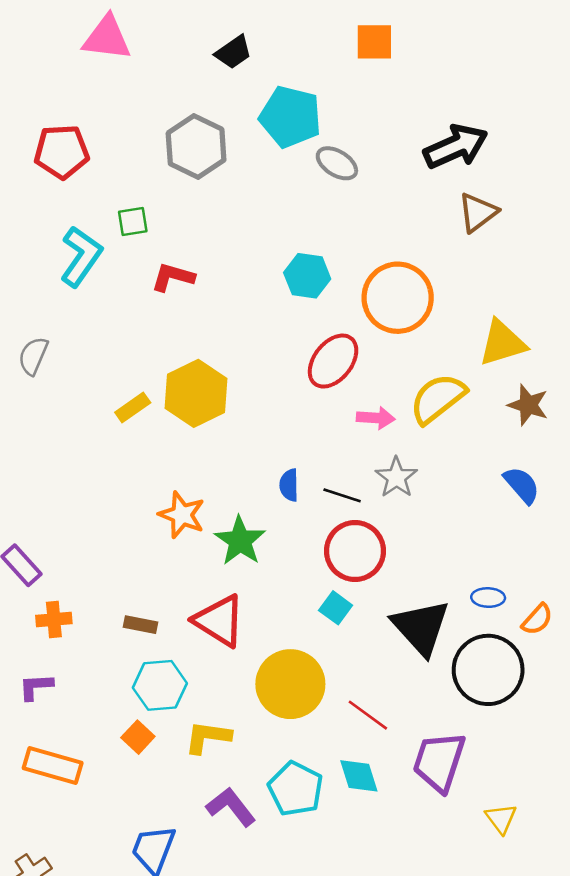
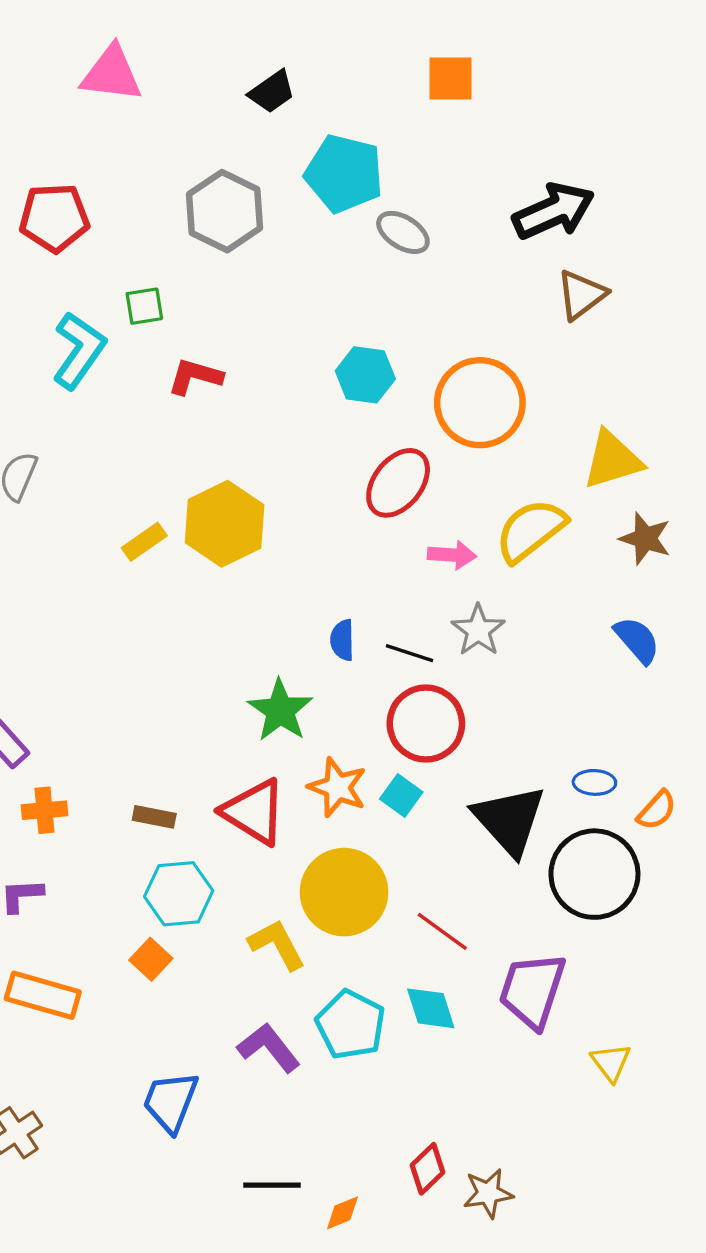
orange star: (182, 515) -> (337, 787), moved
yellow L-shape: (208, 737) -> (277, 944), moved, turned 54

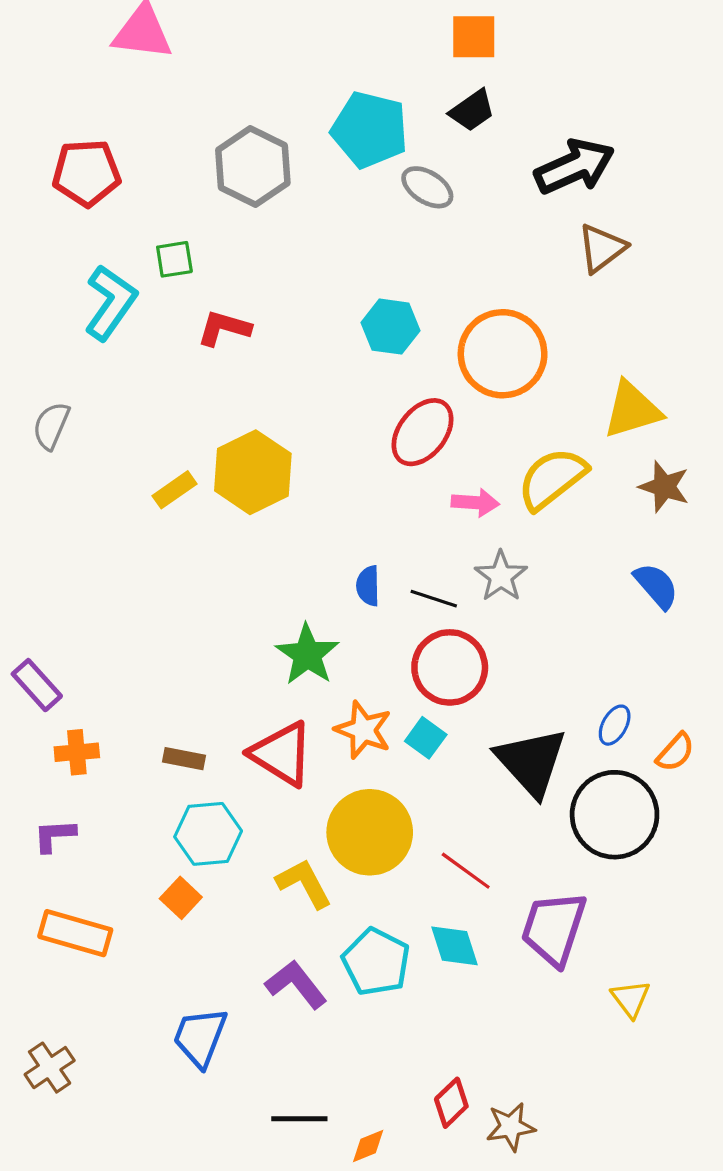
black trapezoid: (272, 92) -> (472, 110), moved
blue ellipse: (594, 782) -> (615, 725), turned -63

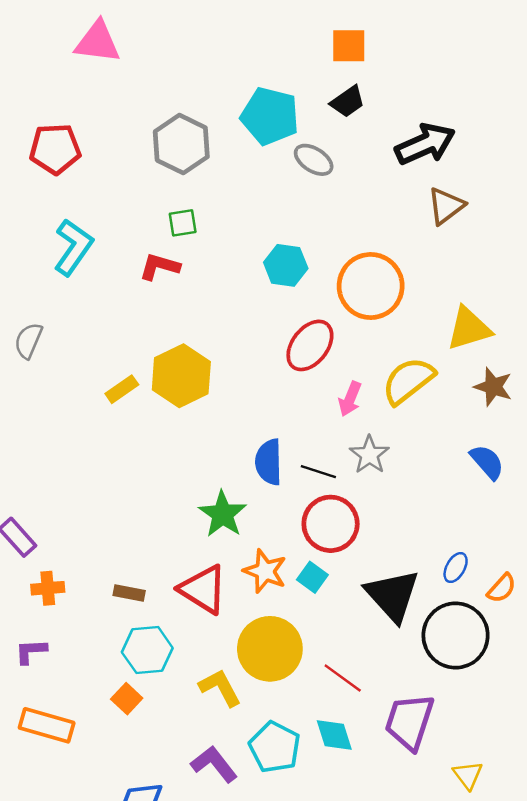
green square: (174, 259) -> (183, 223), moved
pink arrow: (475, 503) -> (350, 399), turned 108
blue semicircle: (368, 586) -> (269, 462), size x1.5

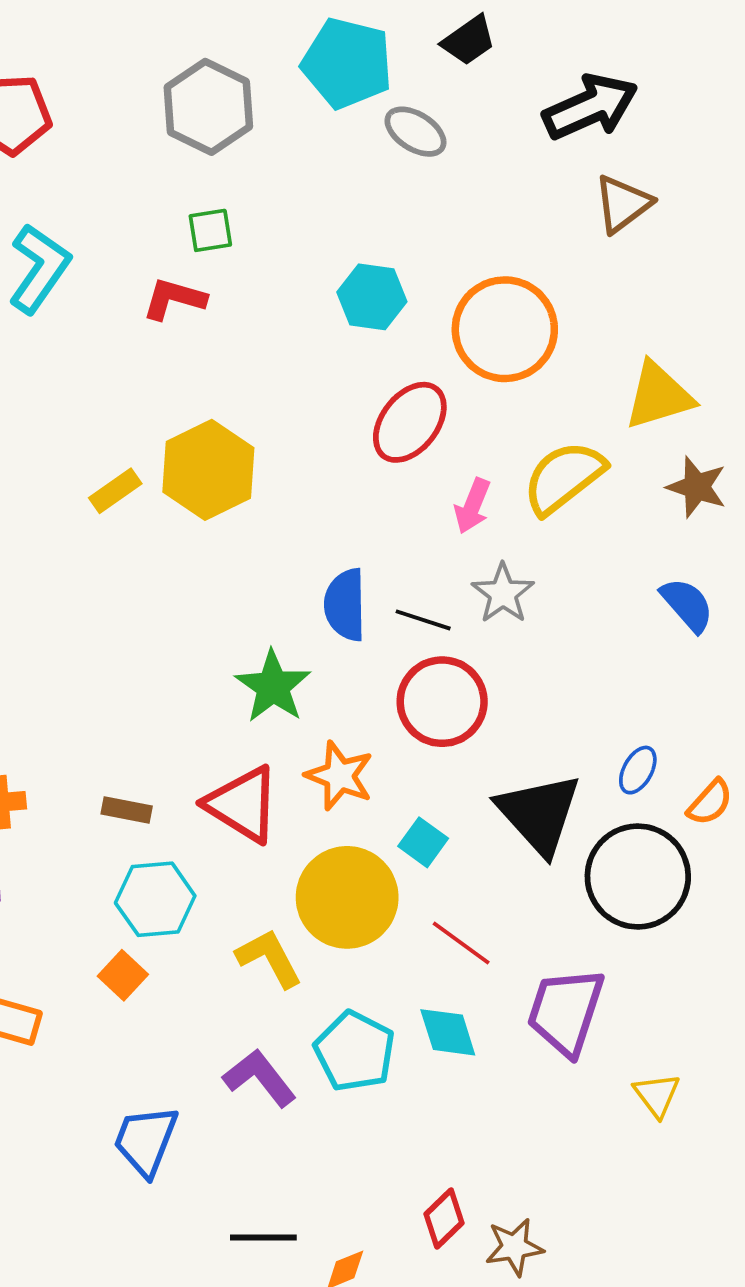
cyan square: (312, 577) -> (423, 842), moved

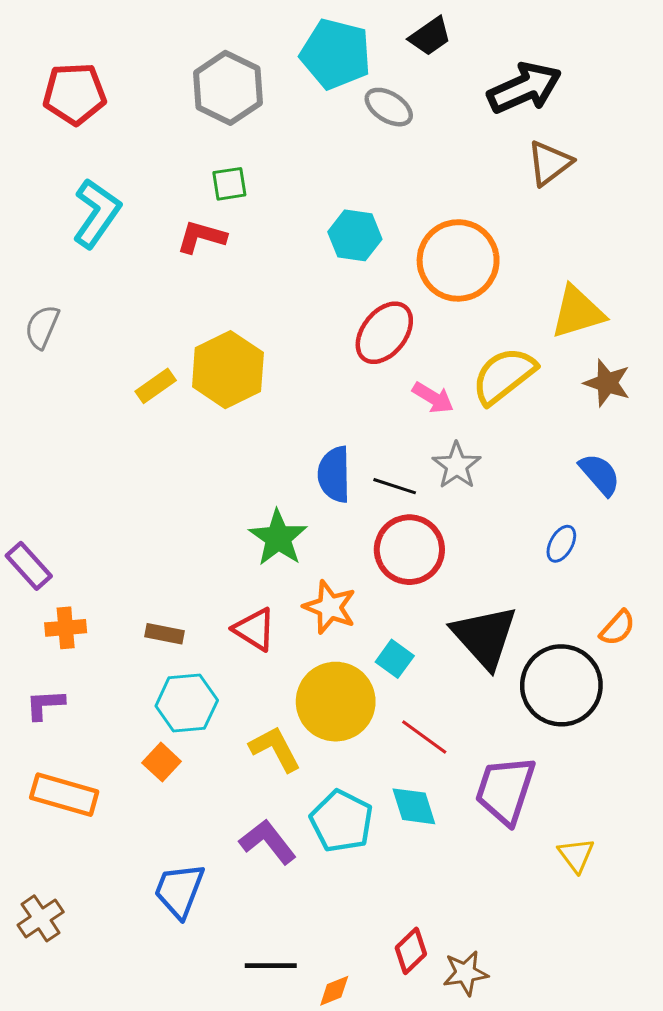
pink arrow: (473, 506) -> (433, 398), turned -81
blue ellipse: (638, 770) -> (561, 544), moved
red triangle: (243, 804) -> (255, 629), size x0.7

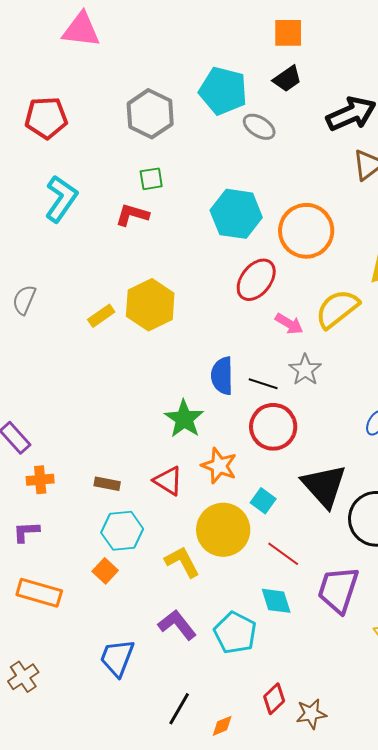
cyan hexagon: (355, 235) -> (236, 214), size x1.4
gray semicircle: (42, 327) -> (24, 300), moved
cyan pentagon: (342, 821) -> (235, 633), moved
black line: (271, 966) -> (179, 709), turned -60

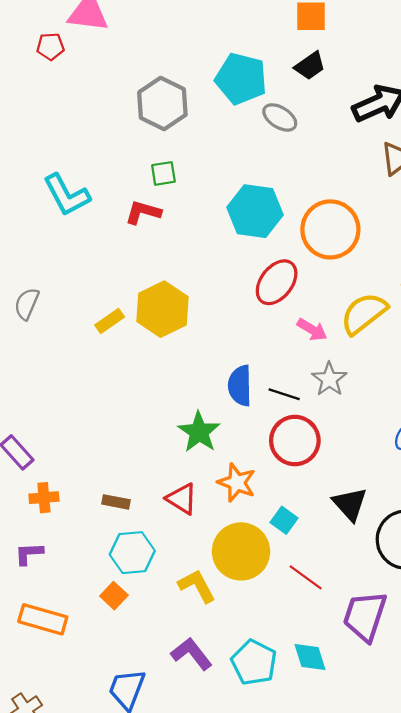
red pentagon: (46, 118) -> (50, 46), moved, size x0.6
cyan L-shape: (61, 199) -> (67, 195), turned 117
black triangle: (324, 486) -> (350, 504), size x0.7
cyan diamond: (276, 601) -> (310, 657), moved

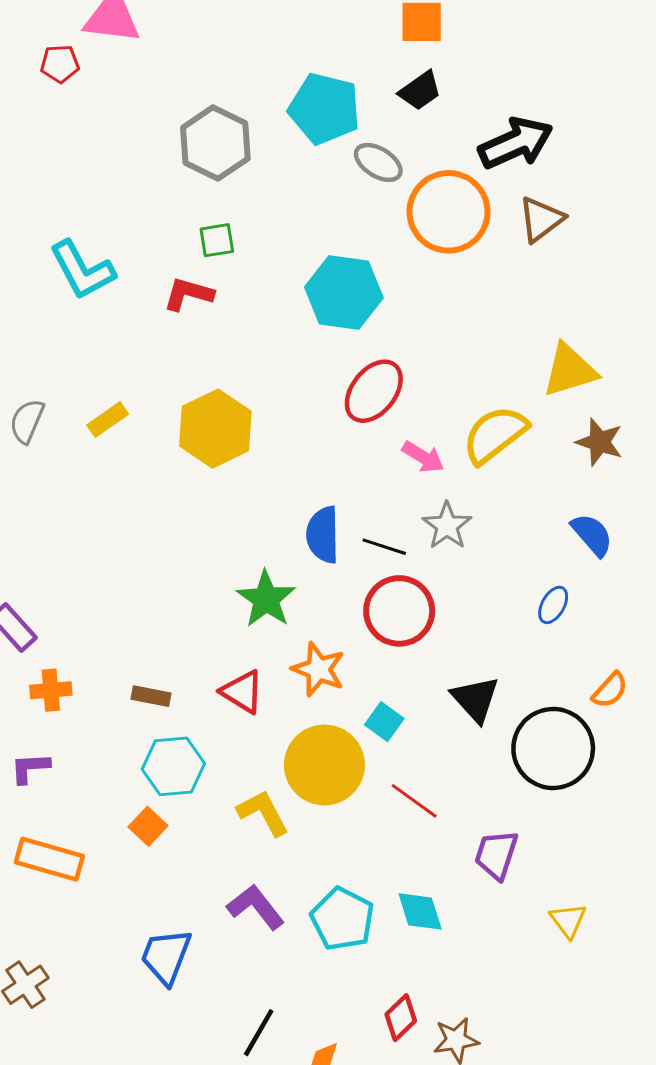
orange circle: (330, 229) -> (449, 212), moved
yellow rectangle: (110, 321) -> (108, 420), moved
purple trapezoid: (365, 616) -> (496, 855), size x0.7

